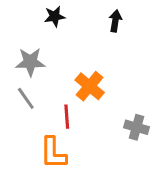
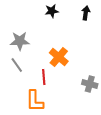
black star: (55, 16) -> (52, 11), moved
black arrow: (115, 21) -> (86, 13), moved

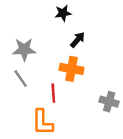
black arrow: (86, 13) -> (78, 40), moved, turned 32
orange cross: (59, 57) -> (72, 69), turned -30

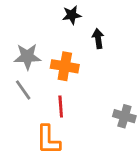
black arrow: (78, 40) -> (98, 39), moved, turned -49
orange cross: (72, 69) -> (65, 66), moved

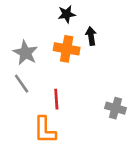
gray star: (27, 57) -> (25, 53), turned 30
orange cross: (65, 66) -> (67, 49), moved

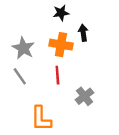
red line: (56, 99) -> (57, 75), moved
gray cross: (116, 108) -> (84, 96), moved, turned 36

